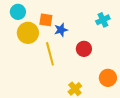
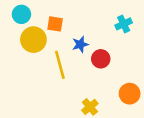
blue star: (61, 30) -> (80, 44), moved

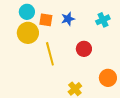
cyan circle: (21, 14) -> (27, 12), moved
blue star: (80, 44) -> (68, 19), moved

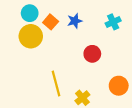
orange square: (46, 20) -> (51, 22), turned 32
yellow line: (50, 54) -> (56, 83), moved

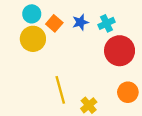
cyan cross: (113, 22) -> (107, 23), moved
red circle: (92, 54) -> (120, 51), moved, size x1.6

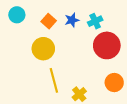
cyan circle: (32, 14) -> (17, 15), moved
yellow circle: (33, 39) -> (43, 49), moved

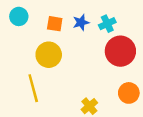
orange square: (49, 21) -> (55, 24), turned -32
yellow line: (54, 80) -> (33, 88), moved

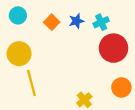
orange square: (55, 24) -> (52, 22), turned 35
yellow circle: (49, 55) -> (19, 54), moved

